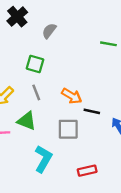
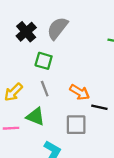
black cross: (17, 17) -> (26, 32), moved
gray semicircle: (49, 31) -> (58, 28), size x1.5

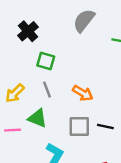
gray semicircle: (58, 28) -> (84, 21), moved
black line: (99, 107) -> (105, 127), moved

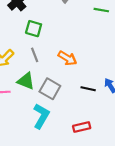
gray square: (79, 127) -> (50, 89), moved, turned 30

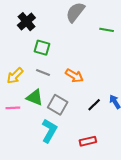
gray line: (35, 55) -> (43, 73), turned -48
black line: (88, 89) -> (94, 105), turned -56

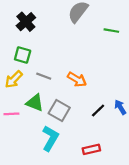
green square: (42, 48) -> (23, 55), moved

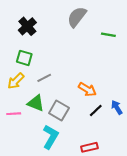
gray line: (44, 76) -> (44, 78), turned -48
orange arrow: (77, 79) -> (87, 89), moved

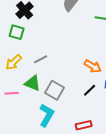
green square: (24, 58) -> (17, 32), moved
orange arrow: (87, 89) -> (93, 66), moved

